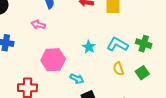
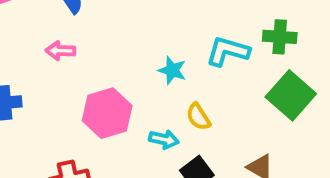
yellow semicircle: (118, 69) -> (198, 117), moved
green square: (142, 73) -> (291, 95), size x1.6

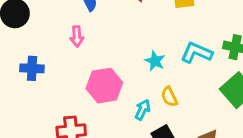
pink arrow: (60, 51) -> (77, 36), turned -102
cyan arrow: (164, 139) -> (143, 110), turned -84

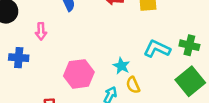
pink arrow: (77, 36) -> (41, 31), moved
cyan star: (155, 61) -> (121, 66), moved

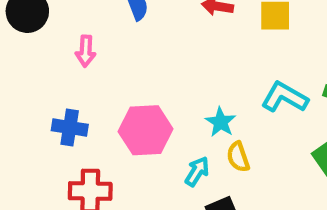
blue cross: (19, 58) -> (70, 127), moved

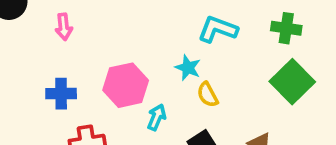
cyan L-shape: (285, 97) -> (218, 29), moved
cyan arrow: (197, 171) -> (157, 117), moved

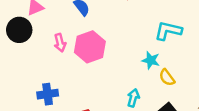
pink hexagon: (126, 85) -> (90, 47), moved
blue cross: (61, 94) -> (48, 94), moved

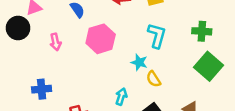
cyan L-shape: (168, 31) -> (157, 36), turned 90
pink hexagon: (90, 47) -> (101, 39), moved

